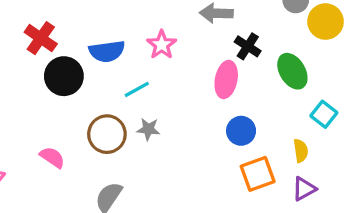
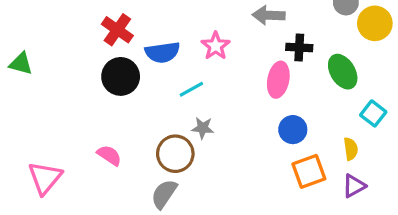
red cross: (41, 38) -> (117, 30), moved
black cross: (248, 46) -> (299, 47), turned -30
brown circle: (107, 134) -> (175, 154), moved

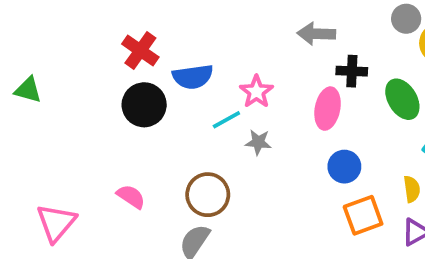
pink star: (216, 46) -> (256, 92), moved
gray star: (203, 128) -> (258, 142), moved

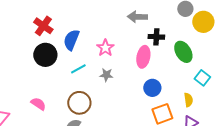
blue semicircle: (193, 77) -> (71, 40), turned 120
cyan line: (226, 120) -> (78, 69), moved

